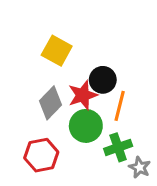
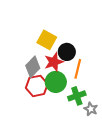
yellow square: (57, 51) -> (47, 40), moved
red hexagon: (41, 155) -> (37, 86), moved

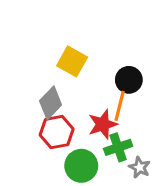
black circle: (67, 52) -> (129, 80), moved
red star: (54, 62) -> (103, 124), moved
green circle: (56, 82) -> (81, 166), moved

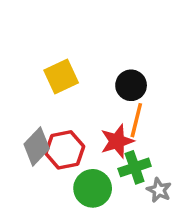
yellow square: (72, 61) -> (61, 77), moved, turned 36
black circle: (129, 80) -> (131, 85), moved
gray diamond: (51, 103) -> (37, 146), moved

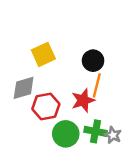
gray diamond: (37, 146) -> (24, 88), moved, turned 30
green cross: (135, 167) -> (96, 131), moved, turned 30

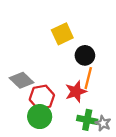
yellow square: (43, 54) -> (62, 34), moved
gray diamond: (24, 88) -> (22, 80), turned 60
green circle: (66, 134) -> (40, 117), moved

